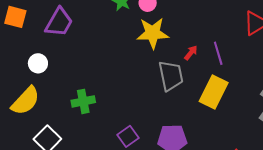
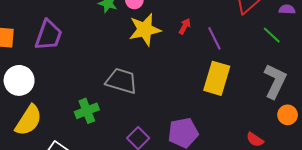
red arrow: (191, 53) -> (185, 26), moved
white circle: (38, 63) -> (19, 80), moved, size x1.5
gray trapezoid: (171, 76) -> (121, 81), moved, turned -52

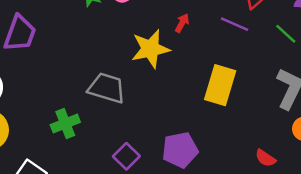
yellow star: (145, 30) -> (150, 49), moved
purple line: (214, 38) -> (234, 24), moved, turned -40

